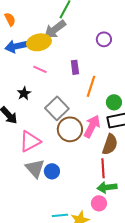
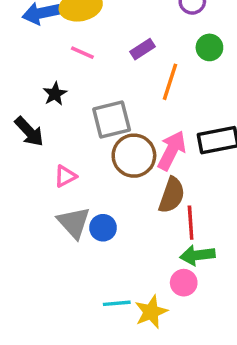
purple rectangle: (75, 67) -> (143, 49), turned 64
green circle: (114, 102) -> (209, 47), moved
gray square: (57, 108) -> (112, 120), turned 30
pink triangle: (30, 141) -> (65, 176), size x0.6
brown semicircle: (110, 144) -> (172, 195), moved

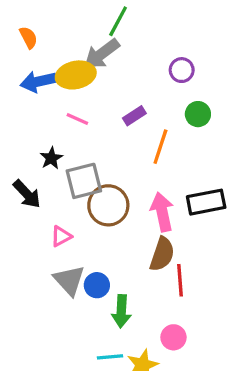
gray square: (112, 120) -> (84, 181), moved
pink arrow: (172, 150) -> (162, 212), turned -39
brown circle: (134, 156) -> (108, 205), moved
green arrow: (197, 255) -> (121, 311), moved, turned -80

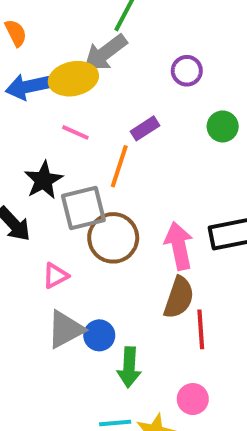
purple circle: (182, 70) -> (187, 71), moved
orange line: (160, 147) -> (119, 166), moved
black star: (51, 158) -> (44, 180), size x1.4
gray triangle: (69, 280) -> (65, 329), turned 44

